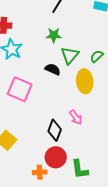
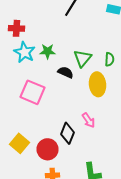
green star: (54, 35) -> (48, 51), moved
green semicircle: (97, 56) -> (110, 59), turned 136
red circle: (56, 157) -> (48, 149), moved

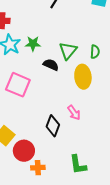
red circle: (48, 149) -> (24, 151), moved

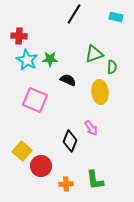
green triangle: (68, 51) -> (94, 54), moved, turned 30
orange cross: (38, 168) -> (66, 184), moved

